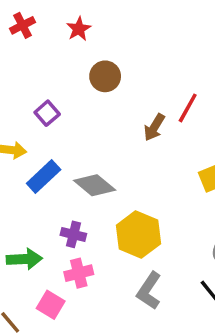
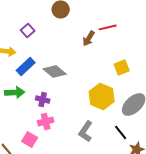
red line: (188, 108) -> (108, 27), turned 48
yellow hexagon: (138, 234) -> (102, 96), moved
green arrow: (24, 259) -> (15, 92), moved

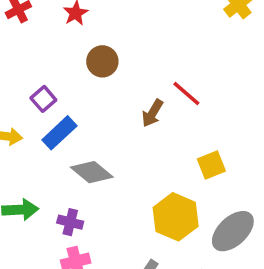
red line: (108, 27) -> (186, 94), turned 54
blue rectangle: (26, 66) -> (59, 133), moved

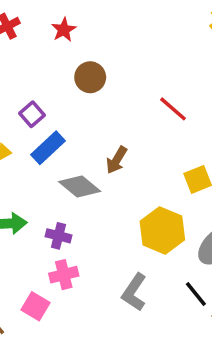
brown arrow: (152, 113) -> (117, 160), moved

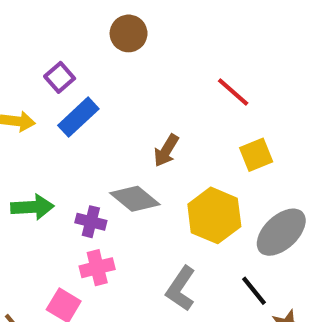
red line: (173, 109) -> (233, 92), moved
brown arrow: (117, 160) -> (166, 151), moved
gray diamond: (80, 186) -> (135, 199), moved

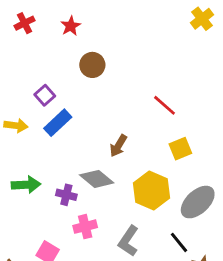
pink cross: (97, 268) -> (85, 227), moved

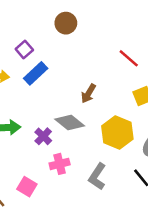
purple cross: (66, 195) -> (43, 136), turned 30

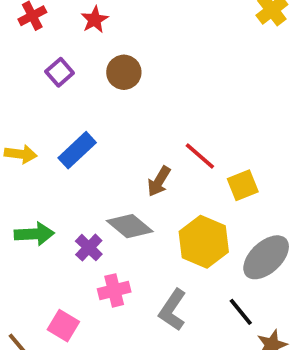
purple square: (24, 50) -> (60, 72), moved
red line: (129, 58) -> (200, 156), moved

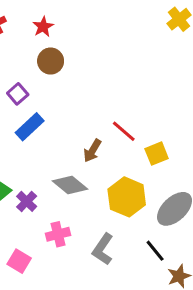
purple square: (60, 72) -> (18, 94), moved
brown circle: (124, 72) -> (51, 61), moved
purple cross: (89, 248) -> (27, 201), moved

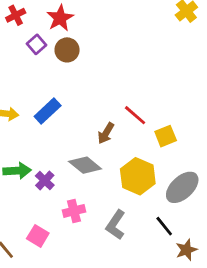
red star: (43, 27) -> (60, 18), size x1.4
purple square: (18, 94) -> (36, 44), moved

